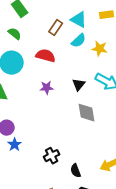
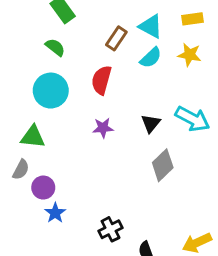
yellow star: (100, 49) -> (190, 55), moved
red semicircle: (46, 56) -> (101, 80), turned -90
gray diamond: (87, 113) -> (163, 165), turned 55

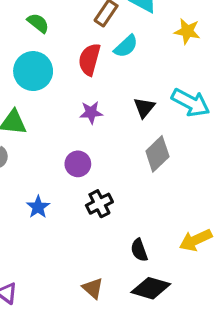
cyan semicircle: (151, 58) -> (126, 46), moved
purple circle: (43, 188) -> (78, 164), moved
black cross: (110, 229) -> (99, 204), moved

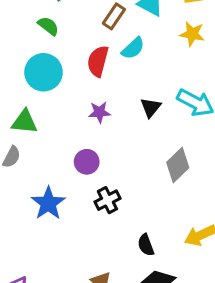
gray diamond: (157, 154) -> (178, 165), moved
blue star: (38, 207) -> (48, 203), size x1.5

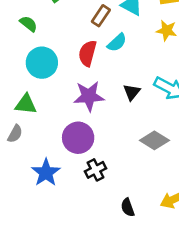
green semicircle: (48, 26) -> (28, 24), moved
purple star: (99, 112) -> (89, 96), size x1.6
purple circle: (87, 162) -> (78, 138), size x1.5
gray diamond: (178, 165) -> (154, 140), turned 76

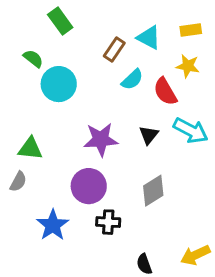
red semicircle: (87, 53) -> (165, 92), moved, turned -45
cyan circle: (42, 63) -> (59, 84), moved
gray diamond: (154, 140) -> (153, 191), moved, turned -64
black cross: (96, 170) -> (108, 222), turned 30

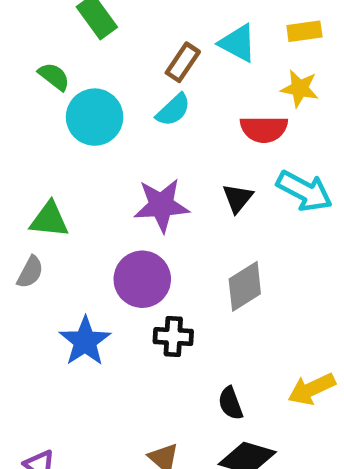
cyan semicircle: (132, 80) -> (173, 110), moved
red semicircle: (165, 92) -> (264, 129), turned -60

